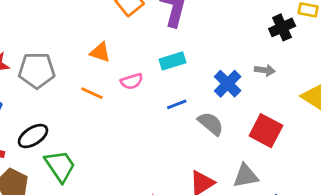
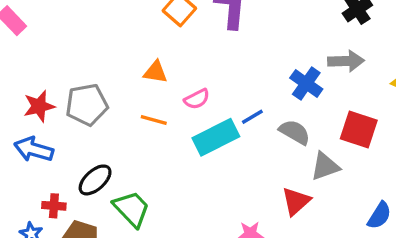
cyan rectangle: (172, 61) -> (216, 137), moved, size x1.5
gray arrow: (265, 70) -> (346, 61), size x1.5
gray triangle: (246, 176) -> (325, 166), moved

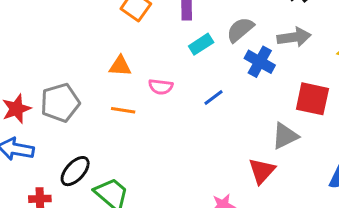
pink semicircle: (197, 99) -> (161, 87), turned 40
gray semicircle: (295, 132) -> (240, 30), moved, turned -64
cyan rectangle: (216, 137) -> (201, 44), moved, size x0.6

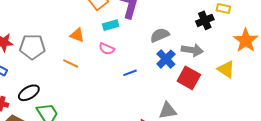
cyan rectangle: (201, 44) -> (111, 25), moved
pink semicircle: (161, 87) -> (107, 49), moved
red square: (312, 99) -> (189, 78), moved

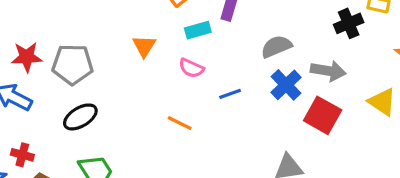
orange triangle: (77, 35) -> (144, 46), turned 42
orange line: (71, 64) -> (180, 123), moved
blue line: (130, 73) -> (230, 94), moved
black ellipse: (29, 93) -> (80, 117), moved

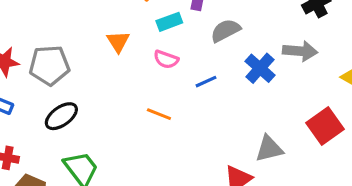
gray semicircle: (276, 47) -> (225, 31), moved
red square: (323, 115) -> (325, 126), moved, turned 30

